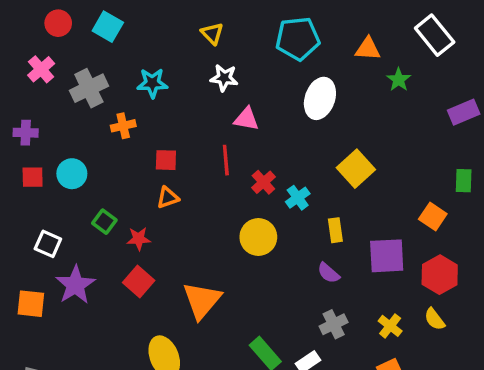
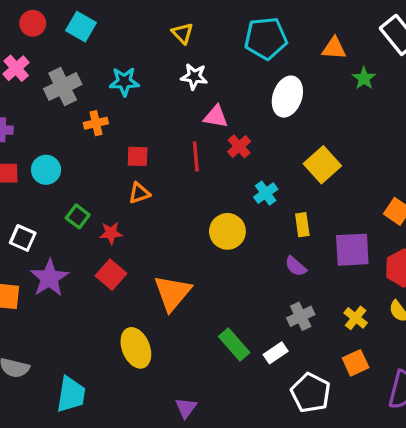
red cross: (263, 182) -> (239, 146), moved

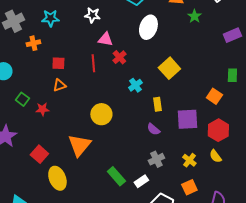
yellow circle: (227, 231) -> (101, 114), moved
red square: (111, 275) -> (39, 154), moved

